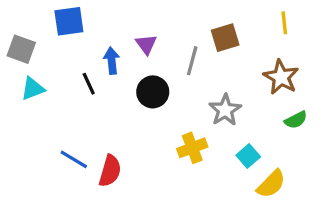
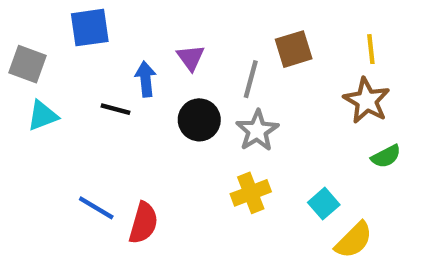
yellow line: (284, 23) -> (371, 49), moved
black line: (89, 84) -> (116, 109), turned -50
gray star: (225, 110) -> (257, 131), moved

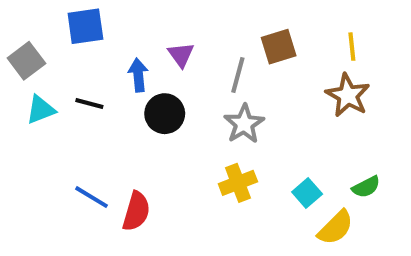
gray square: (28, 64) -> (26, 61), turned 33
black line: (116, 109) -> (89, 104), moved
black circle: (199, 120) -> (165, 114), moved
green semicircle: (386, 156) -> (366, 187), moved

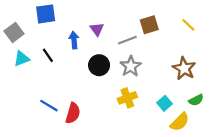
yellow line: (352, 47) -> (188, 25), turned -40
gray line: (238, 75) -> (127, 40), turned 54
brown star: (348, 95) -> (184, 68), moved
black line: (89, 104) -> (48, 55), turned 40
black circle: (165, 114) -> (99, 65), moved

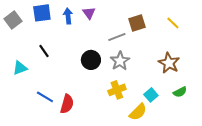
purple triangle: (97, 29) -> (89, 13), moved
gray square: (14, 32) -> (13, 20), moved
blue arrow: (74, 40) -> (68, 16), moved
cyan triangle: (22, 59) -> (20, 68), moved
yellow semicircle: (180, 122) -> (138, 112), moved

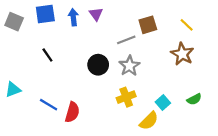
gray square: (13, 20) -> (14, 22), turned -30
brown star: (169, 63) -> (182, 54), moved
cyan triangle: (20, 68) -> (13, 90), moved

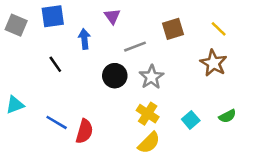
blue arrow: (73, 17) -> (84, 39), moved
gray line: (126, 40) -> (135, 47), moved
yellow cross: (126, 97) -> (148, 114), turned -36
yellow semicircle: (149, 121) -> (149, 143), moved

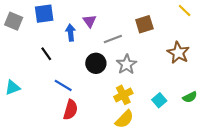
purple triangle: (112, 16) -> (90, 21), moved
yellow line: (219, 29) -> (185, 11), moved
yellow cross: (148, 114) -> (123, 95), turned 30
blue line: (57, 122) -> (63, 85), moved

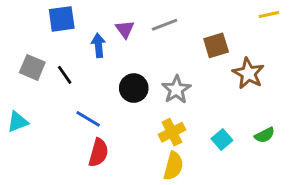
yellow line: (185, 11) -> (269, 15), moved, turned -56
gray square: (14, 21) -> (32, 67), moved
brown square: (144, 24) -> (216, 45), moved
gray line: (113, 39) -> (165, 25), moved
yellow semicircle: (124, 119) -> (173, 166), turned -30

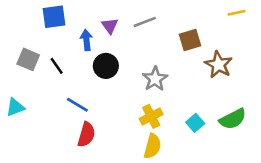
black circle: (134, 88) -> (106, 66), moved
green semicircle: (265, 135) -> (233, 119), size x1.5

